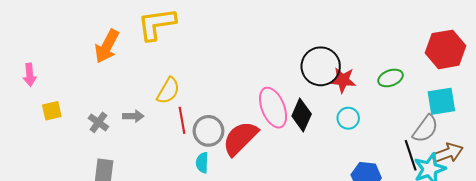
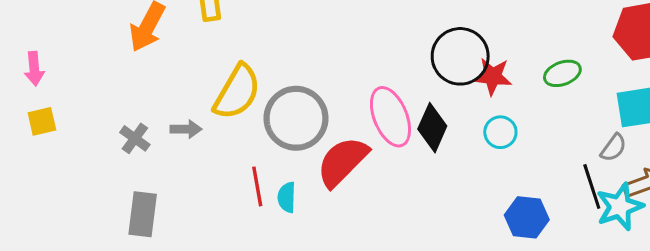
yellow semicircle: (168, 91) -> (237, 92), size x1.4
yellow square: (52, 111) -> (42, 121), moved
red line: (182, 120) -> (257, 186), moved
gray semicircle: (425, 129) -> (613, 148), size x0.7
gray circle: (208, 131) -> (296, 118), moved, size x1.4

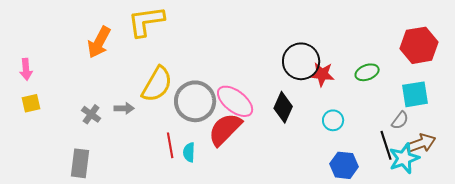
pink ellipse: (390, 117) -> (235, 101), moved, turned -30
cyan circle: (500, 132) -> (333, 120), moved
gray rectangle: (143, 214) -> (80, 163), moved

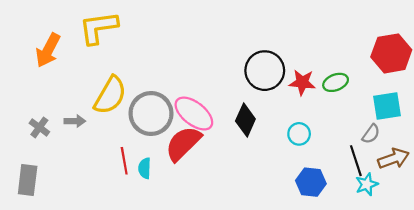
red star: (322, 74) -> (302, 82), moved
cyan star: (404, 158) -> (367, 184), moved, size x0.7

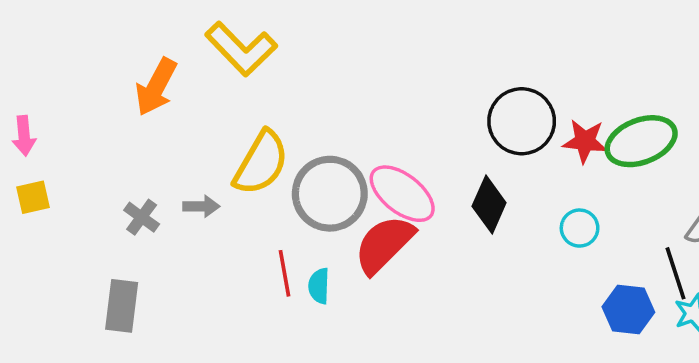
yellow L-shape: (98, 28) -> (241, 49), turned -126
green ellipse: (336, 82) -> (641, 141), size x1.6
blue hexagon: (311, 182) -> (628, 309), moved

